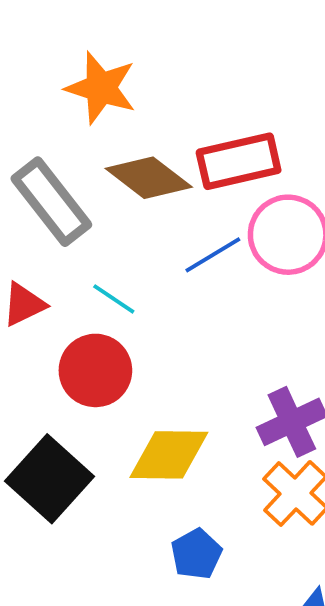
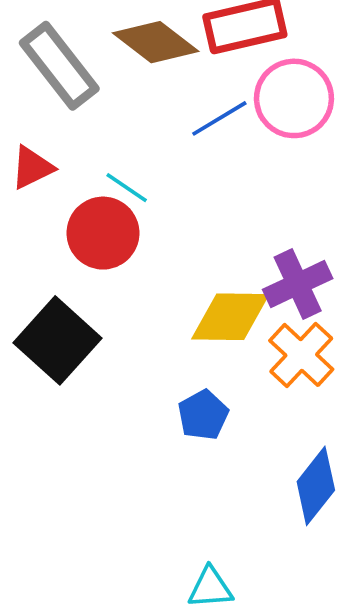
cyan line: (114, 299) -> (127, 188), moved
yellow diamond: (169, 455) -> (230, 317), moved

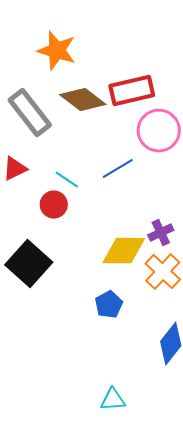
blue line: (219, 118) -> (118, 169), moved
red circle: (103, 233) -> (54, 205), size x0.7
purple cross: (298, 284) -> (161, 233), size x0.7

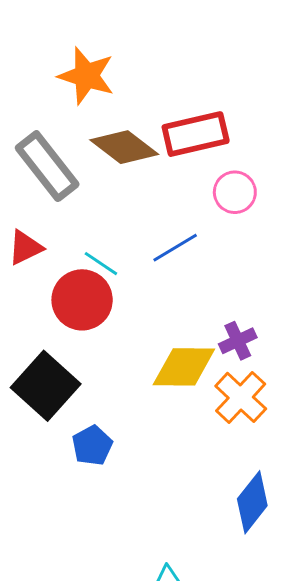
pink circle: (159, 131) -> (235, 192), size x0.7
red circle: (54, 205) -> (82, 300), size x1.5
blue pentagon: (109, 305) -> (92, 445), moved

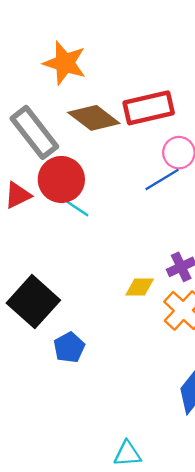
blue line: (175, 248) -> (162, 179), moved
red circle: (82, 300) -> (61, 179), moved
yellow diamond: (184, 367) -> (140, 287), size x0.6

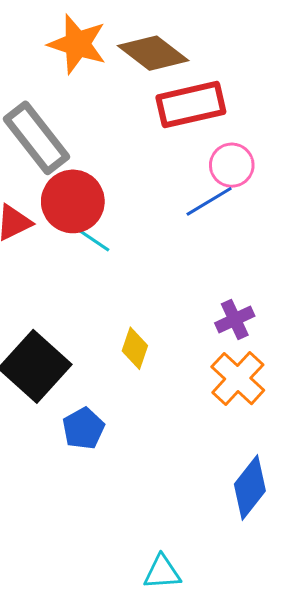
brown diamond: (94, 118) -> (153, 53), moved
yellow diamond: (140, 287) -> (135, 348), moved, turned -72

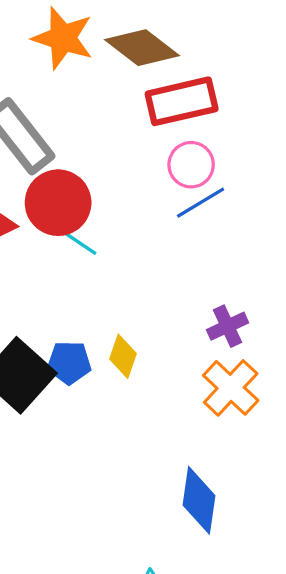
pink circle: (232, 165) -> (191, 165), moved
blue pentagon: (83, 428) -> (69, 363), moved, turned 30
blue diamond: (250, 487) -> (199, 500), moved, turned -30

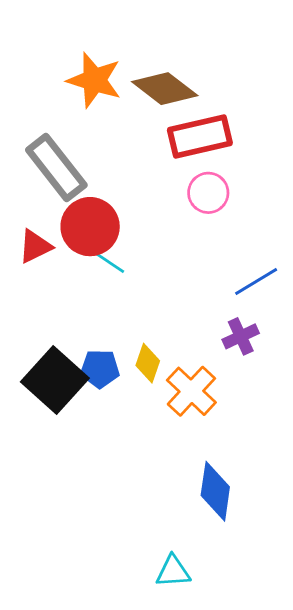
blue line: (201, 203) -> (256, 281), moved
orange cross: (231, 388) -> (191, 391), moved

